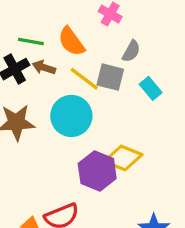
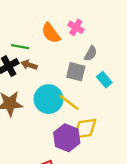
orange semicircle: (71, 42) -> (51, 33), moved
yellow line: (84, 79) -> (69, 102), moved
yellow diamond: (123, 158) -> (85, 129), turned -30

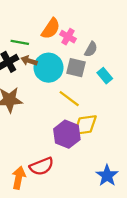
pink cross: (76, 27) -> (68, 37), moved
orange semicircle: (51, 33) -> (51, 29), turned -110
cyan circle: (49, 99) -> (48, 68), moved

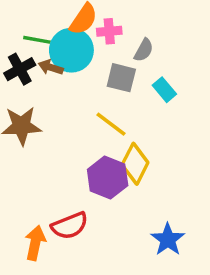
pink cross: (68, 37) -> (109, 31), turned -35
cyan circle: (48, 68) -> (71, 50), moved
yellow diamond: (85, 125) -> (135, 164), turned -55

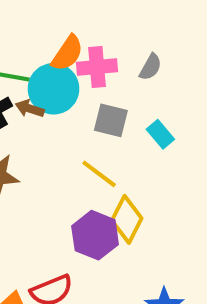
pink cross: (109, 31) -> (97, 67), size x1.4
gray semicircle: (144, 50) -> (150, 67), moved

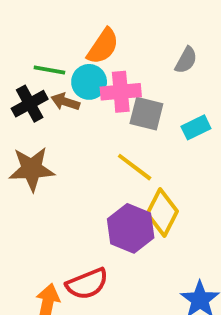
pink cross: (97, 67) -> (121, 92), moved
cyan circle: (53, 89) -> (89, 82), size x0.7
cyan rectangle: (160, 134) -> (196, 127), turned -76

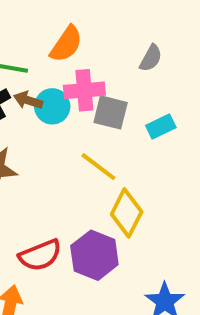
cyan circle: (89, 82) -> (52, 106), moved
purple hexagon: (131, 228) -> (94, 255), moved
red semicircle: (87, 284) -> (40, 255), moved

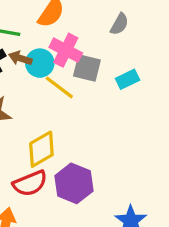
pink cross: (84, 90) -> (66, 50), turned 32
yellow line: (98, 167) -> (59, 87), moved
yellow diamond: (127, 213) -> (41, 149), moved, turned 33

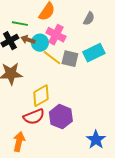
gray square: (87, 68) -> (70, 59), moved
cyan rectangle: (128, 79) -> (94, 53), size x1.5

